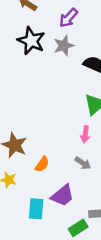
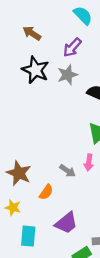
gray arrow: (83, 163) -> (67, 171), moved
cyan rectangle: (36, 209) -> (28, 236), moved

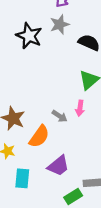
black star: (35, 70) -> (29, 36), moved
orange semicircle: (46, 192) -> (39, 136), size x1.5

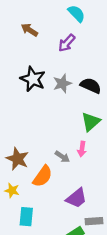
gray star: (60, 24) -> (62, 83), moved
purple trapezoid: (58, 166) -> (76, 198), moved

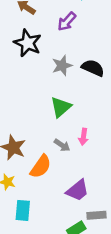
black star: (33, 79) -> (28, 43), moved
green triangle: (91, 122) -> (61, 107), moved

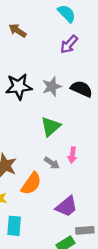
purple arrow: (67, 22) -> (69, 44), moved
black star: (28, 43) -> (19, 87), moved, turned -30

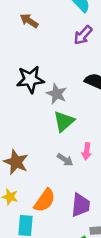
gray star: (52, 87) -> (57, 94), moved, turned -30
orange semicircle: (31, 184) -> (45, 200), moved
purple trapezoid: (67, 206) -> (81, 205), turned -45

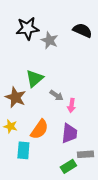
green triangle: (64, 121) -> (34, 78), moved
pink arrow: (87, 151) -> (71, 105), moved

